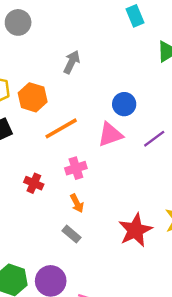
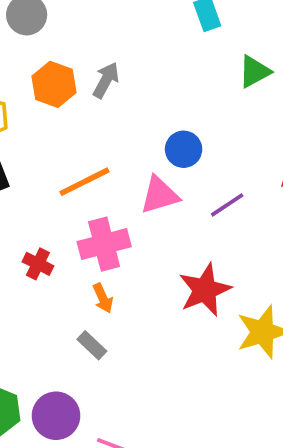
orange hexagon: (33, 97) -> (54, 84), moved
pink cross: (76, 168) -> (104, 244), size x1.5
red star: (135, 230) -> (205, 290), moved

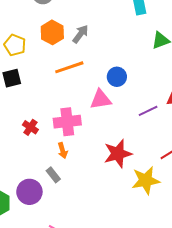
orange line: (84, 182) -> (69, 67), moved
purple line: (227, 205) -> (148, 111), moved
purple circle: (56, 416) -> (29, 192), moved

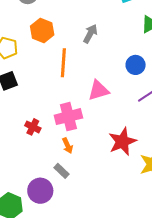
gray arrow: (80, 34) -> (90, 34), moved
orange line: (69, 67) -> (63, 63), turned -60
blue circle: (117, 77) -> (136, 65), moved

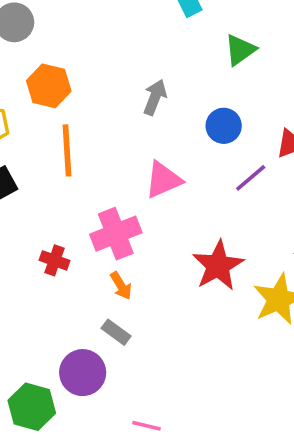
gray arrow: (90, 34) -> (155, 97), moved
orange line: (63, 63) -> (67, 150), moved

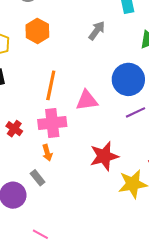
gray arrow: (155, 97) -> (97, 31), moved
blue circle: (224, 126) -> (128, 79), size x1.6
orange line: (67, 150) -> (51, 85), moved

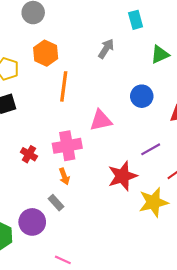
blue circle: (128, 79) -> (142, 96), size x0.7
orange line: (51, 85) -> (64, 86), moved
purple line: (136, 112) -> (151, 149), moved

